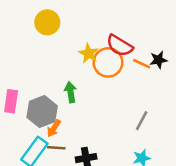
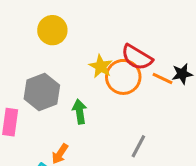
gray hexagon: (42, 112) -> (42, 92), moved
gray line: (142, 121) -> (138, 146), moved

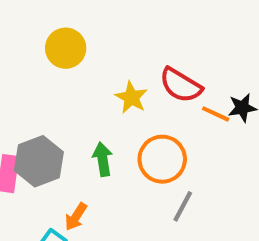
orange circle: (123, 77) -> (162, 159), moved
gray hexagon: (42, 92) -> (39, 161), moved

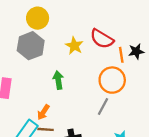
orange line: (216, 114) -> (121, 55), turned 56
orange circle: (162, 159) -> (112, 80), moved
gray hexagon: (39, 161) -> (31, 46), moved

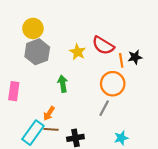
yellow circle: (38, 18) -> (33, 28), moved

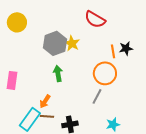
yellow circle: (33, 28) -> (17, 22), moved
red semicircle: (103, 45) -> (95, 19), moved
gray hexagon: (37, 52) -> (55, 43), moved

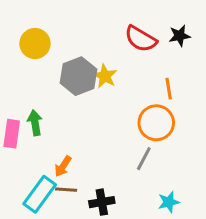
yellow circle: (17, 22) -> (35, 44), moved
black star: (126, 48) -> (180, 36), moved
green arrow: (58, 73) -> (35, 123), moved

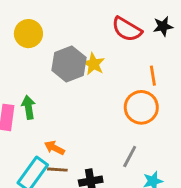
gray line: (144, 159) -> (130, 157), moved
orange arrow: (63, 166) -> (54, 148), turned 84

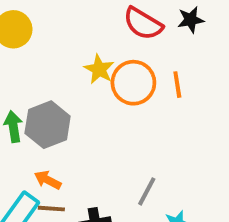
gray hexagon: (69, 64) -> (48, 125), moved
orange circle: (141, 107) -> (133, 83), moved

